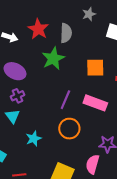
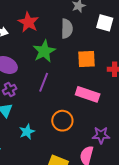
gray semicircle: (66, 33) -> (67, 29), moved
purple line: (65, 100) -> (44, 82), moved

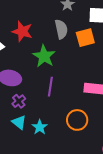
orange square: (87, 59) -> (85, 38), moved
cyan star: (27, 132) -> (40, 127), moved

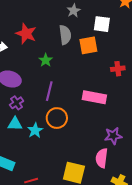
green star: (44, 56) -> (46, 60), size x0.6
orange circle: (77, 120) -> (57, 118), moved
cyan triangle: (19, 122) -> (15, 124), turned -42

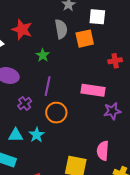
purple cross: (17, 103) -> (25, 103), moved
cyan triangle: (15, 124) -> (16, 135), moved
cyan star: (35, 130) -> (37, 135), moved
purple star: (113, 136) -> (112, 111), moved

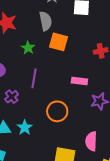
orange square: (85, 39) -> (59, 42), moved, turned 30
pink rectangle: (93, 90) -> (79, 81), size x0.7
orange circle: (56, 113) -> (57, 111), moved

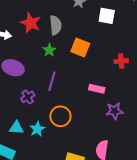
gray semicircle: (46, 21) -> (56, 25), moved
orange circle: (57, 111) -> (60, 116), moved

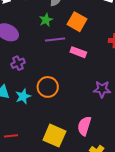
purple line: (52, 81) -> (55, 40), moved, turned 60
pink rectangle: (97, 89) -> (78, 52), moved

